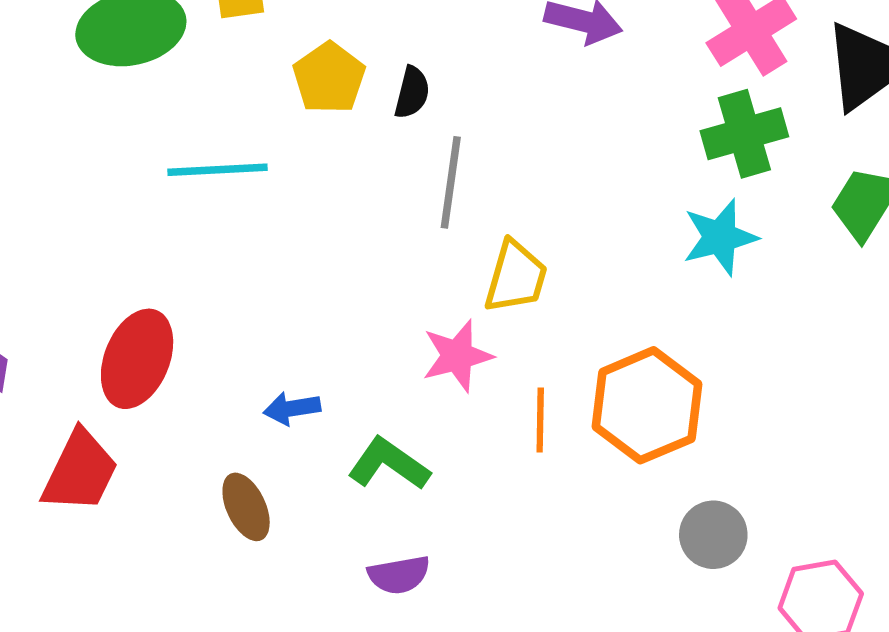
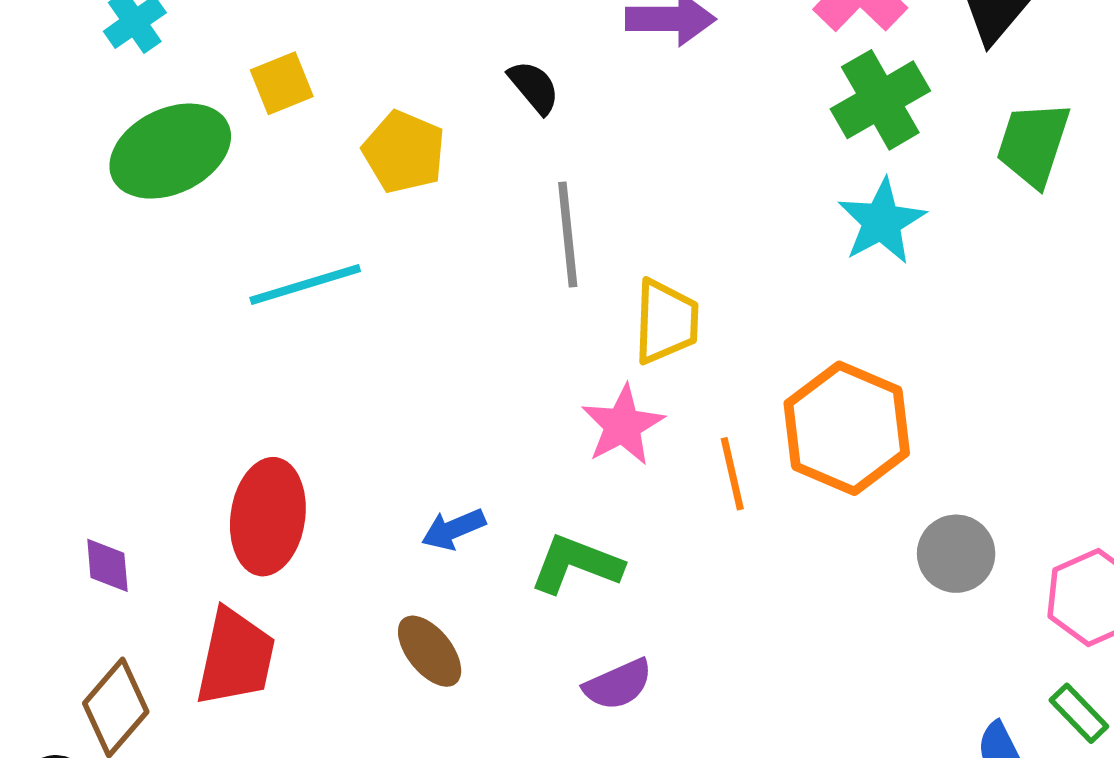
black semicircle: (412, 92) -> (534, 87), moved, turned -40

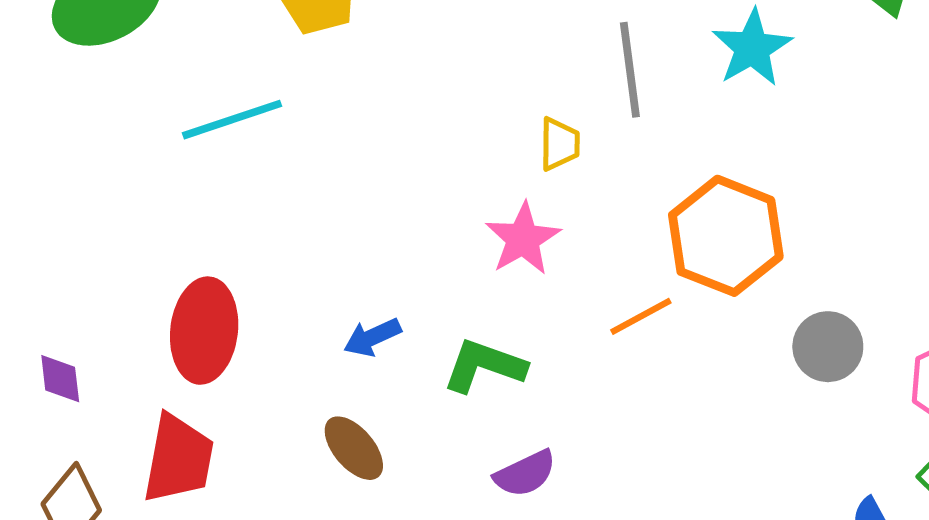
gray line: (568, 235) -> (630, 70), moved
yellow trapezoid: (666, 322) -> (559, 144), size x0.7
orange line: (732, 474) -> (641, 316), moved, turned 76

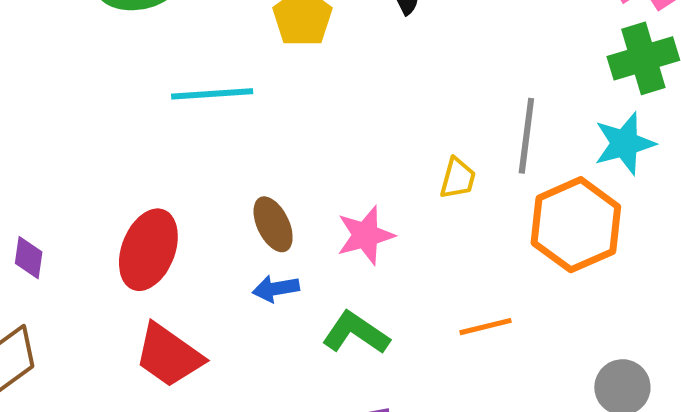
orange hexagon: (726, 236) -> (576, 225), moved
pink star: (523, 239) -> (365, 235), moved
brown ellipse: (354, 448) -> (273, 224), moved
red trapezoid: (178, 459) -> (169, 355), moved, turned 100

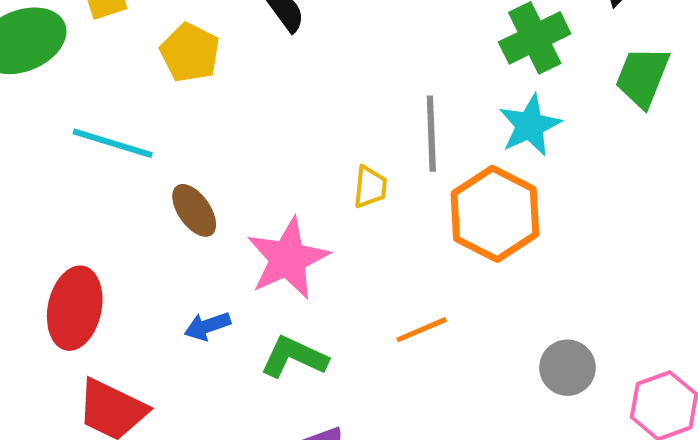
cyan line: (212, 94) -> (113, 143), turned 30
brown ellipse: (273, 224) -> (194, 210), moved
pink star: (365, 235) -> (288, 259), size x1.4

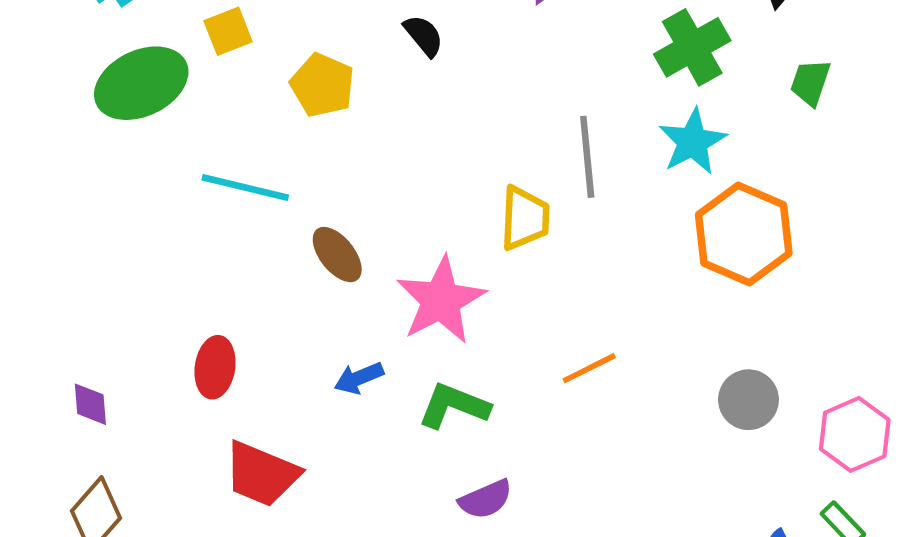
green trapezoid: (642, 77) -> (810, 82), size x0.7
yellow trapezoid: (370, 187) -> (525, 218), size x1.4
orange hexagon: (495, 214) -> (744, 234), moved
red ellipse: (75, 308) -> (215, 367), size x0.7

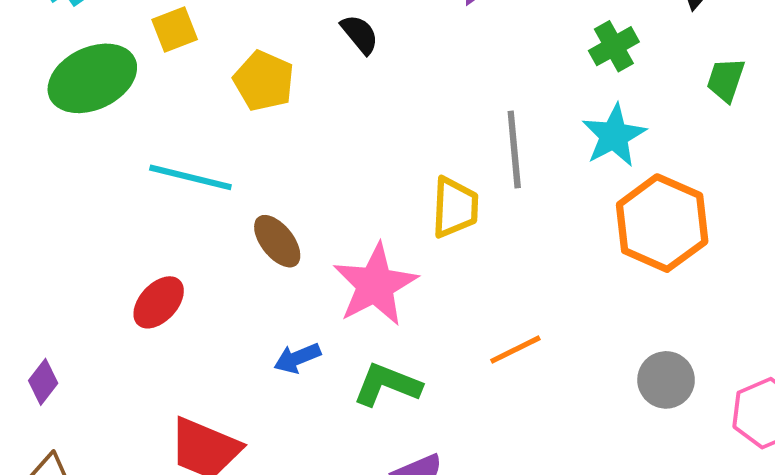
green cross: (692, 47) -> (614, 46), size x0.7
red ellipse: (215, 367) -> (159, 302), moved, turned 34
purple diamond: (90, 404) -> (43, 382), turned 42

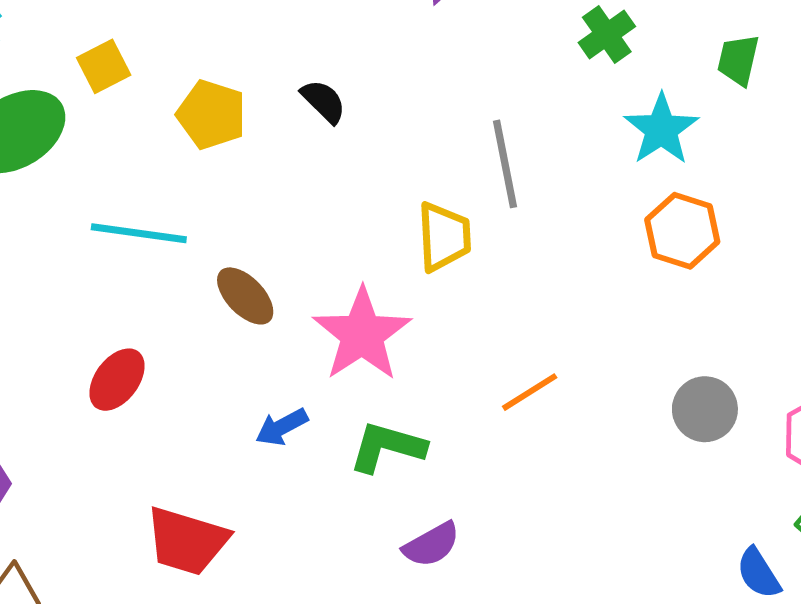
black semicircle: (360, 34) -> (324, 101), moved
cyan star: (614, 136) -> (661, 129), moved
orange hexagon: (662, 223) -> (682, 231), size x0.7

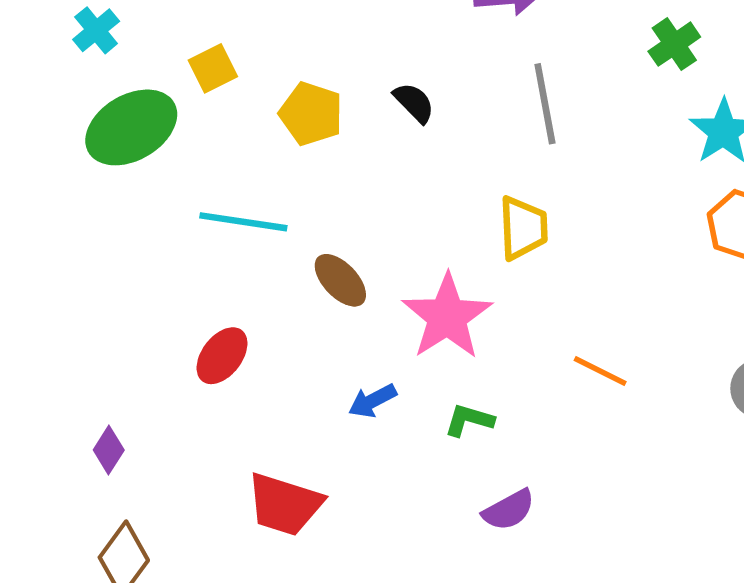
gray line: (505, 164) -> (545, 104), moved
orange line: (530, 392) -> (600, 371), turned 58
green L-shape: (387, 447) -> (469, 420), size x0.7

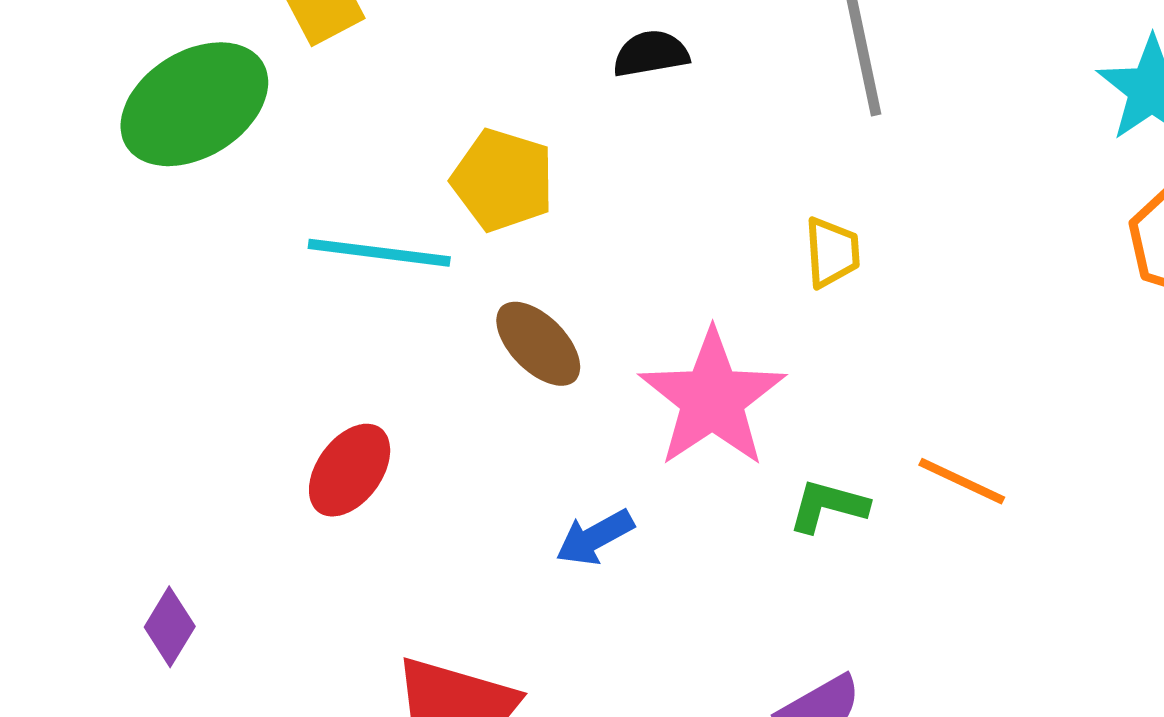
black semicircle: (414, 103) -> (651, 54), turned -54
yellow pentagon: (311, 114) -> (503, 180), moved
yellow trapezoid: (523, 228) -> (832, 252), size x0.7
green L-shape: (469, 420) -> (828, 506), moved

